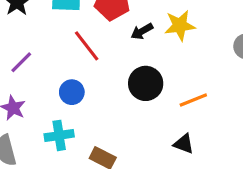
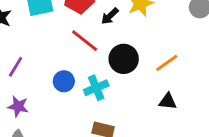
red line: (87, 46) -> (85, 41), moved
cyan cross: (59, 135) -> (96, 88), moved

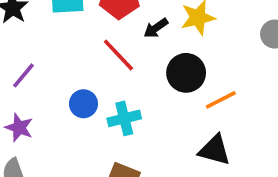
black circle: (124, 59) -> (186, 73), moved
black triangle: (168, 101) -> (215, 150), size x1.4

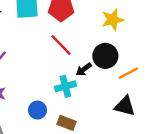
black arrow: (156, 28) -> (84, 69), moved
blue circle: (83, 104) -> (37, 110), moved

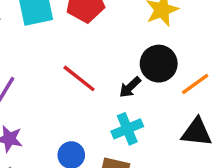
red line: (61, 45) -> (79, 78), moved
cyan cross: (65, 86) -> (127, 129), moved

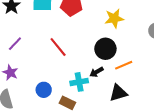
black arrow: (130, 87) -> (97, 72), moved
black triangle: (197, 132) -> (118, 93), turned -36

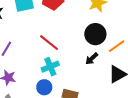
cyan cross: (79, 82) -> (50, 67), moved

